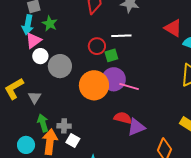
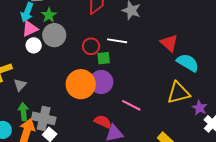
gray circle: (60, 66) -> (54, 35), moved
pink line: (129, 86) -> (131, 105), moved
gray cross: (64, 126) -> (44, 118), size x1.6

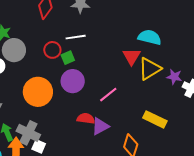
red triangle: (169, 43) -> (131, 56), moved, turned 36
orange circle: (81, 84) -> (38, 92), moved
pink line: (131, 105) -> (108, 95), turned -48
gray cross: (44, 118) -> (28, 133), turned 30

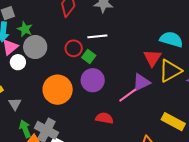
green square: (68, 58) -> (89, 57), turned -32
purple triangle: (100, 126) -> (141, 82), moved

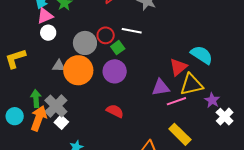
gray circle: (35, 47) -> (85, 43), moved
pink line: (128, 95) -> (176, 101), moved
gray triangle: (15, 104) -> (59, 66), moved, turned 48

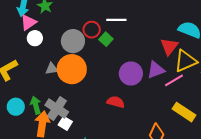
purple circle: (115, 71) -> (131, 74), moved
cyan circle: (15, 116) -> (16, 107), moved

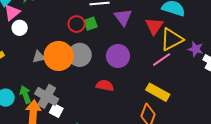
red circle: (92, 30) -> (77, 24), moved
green square: (106, 39) -> (91, 24), turned 32
gray circle: (73, 41) -> (80, 55), moved
purple triangle: (156, 70) -> (123, 17), moved, turned -42
yellow rectangle: (184, 112) -> (158, 92), moved

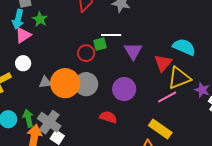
green square: (91, 24) -> (100, 44), moved
white circle: (20, 28) -> (23, 63), moved

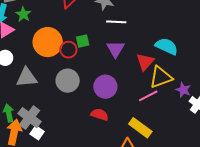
white line: (111, 35) -> (116, 22), moved
gray triangle: (45, 82) -> (27, 77), size x1.6
orange circle: (65, 83) -> (48, 42), moved
red semicircle: (108, 117) -> (100, 115), moved

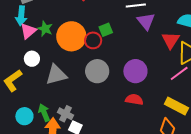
green star: (23, 14) -> (45, 29), moved
purple triangle: (115, 49) -> (146, 21), moved
gray cross: (30, 118) -> (66, 114), size x0.7

